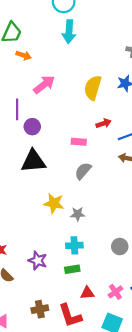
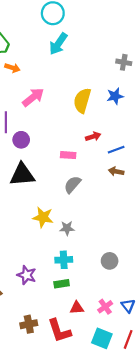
cyan arrow: (69, 32) -> (58, 44), turned 30

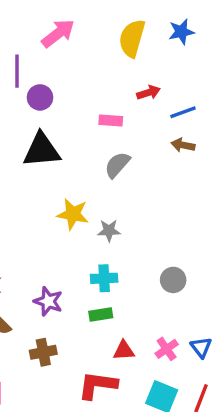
brown cross: (29, 324) -> (43, 352), moved
red L-shape: (59, 331) -> (98, 385), turned 116

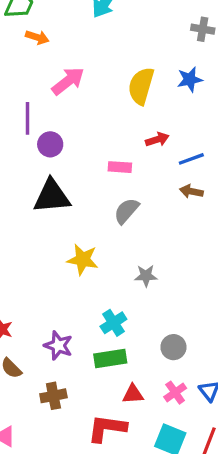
gray star: (109, 231) -> (146, 276), moved
cyan cross: (104, 278) -> (113, 323), turned -30
gray circle: (173, 280) -> (173, 347), moved
green rectangle: (101, 314) -> (110, 358), size x1.4

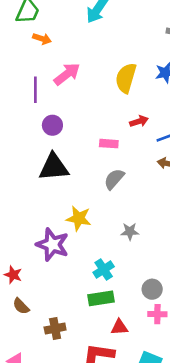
purple line: (27, 118) -> (35, 90), moved
purple star: (58, 346) -> (52, 245), moved, size x1.4
pink cross: (175, 393) -> (157, 314), moved, turned 36

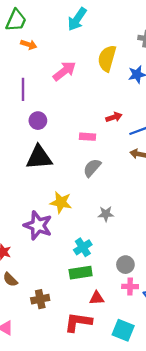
pink arrow: (67, 74) -> (64, 71), moved
yellow semicircle: (126, 78) -> (107, 58), moved

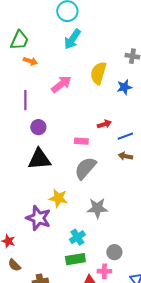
gray semicircle: (92, 168) -> (85, 168), size x1.4
gray star: (106, 214) -> (97, 208), size x1.5
pink cross: (130, 286) -> (104, 271), moved

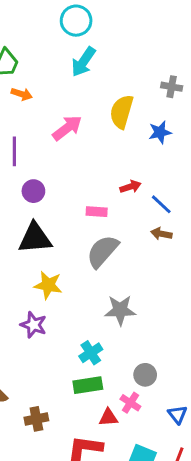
blue line: (125, 136) -> (161, 204), turned 63
yellow star: (58, 198) -> (48, 285), moved
purple star: (38, 218) -> (33, 325), size x0.7
pink cross: (104, 271) -> (130, 403), turned 32

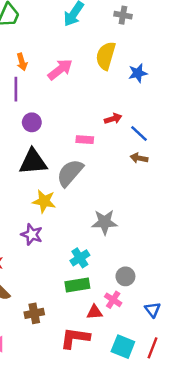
gray cross: (172, 87) -> (123, 15), moved
orange arrow: (22, 94) -> (22, 62), moved, turned 56
gray semicircle: (103, 251) -> (70, 173), moved

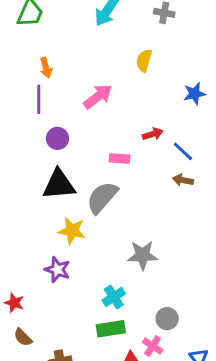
yellow semicircle: (106, 56) -> (144, 60), size x0.7
pink arrow: (60, 69) -> (98, 97), moved
blue star: (138, 73) -> (194, 94), moved

